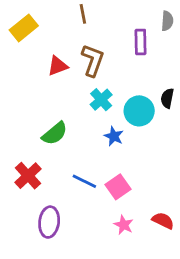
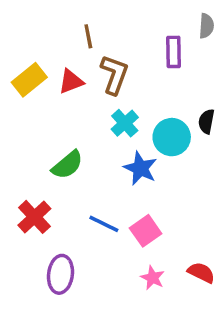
brown line: (83, 14) -> (88, 36), moved
yellow rectangle: (24, 28) -> (29, 80), moved
blue star: (114, 136) -> (140, 168), size x1.4

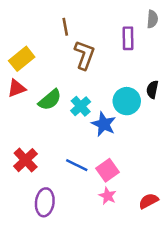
red triangle: (71, 81) -> (17, 88), moved
cyan cross: (125, 123) -> (81, 106), moved
green semicircle: (67, 165) -> (50, 100), moved
red semicircle: (201, 273) -> (149, 201), turned -54
pink star: (153, 278) -> (108, 196), moved

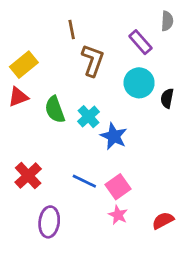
purple rectangle: (128, 38) -> (140, 42), turned -40
green semicircle: (50, 100) -> (55, 110), turned 110
cyan circle: (127, 101) -> (139, 83), moved

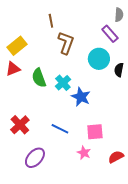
purple rectangle: (140, 42) -> (110, 34), moved
pink square: (118, 187) -> (95, 132), moved, turned 30
purple ellipse: (49, 222) -> (35, 158), turned 35

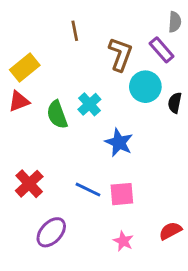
brown L-shape: (66, 43) -> (120, 54), moved
cyan cross: (63, 83) -> (89, 104), moved
pink square: (95, 132) -> (122, 194), moved
pink star: (84, 153) -> (123, 241), moved

